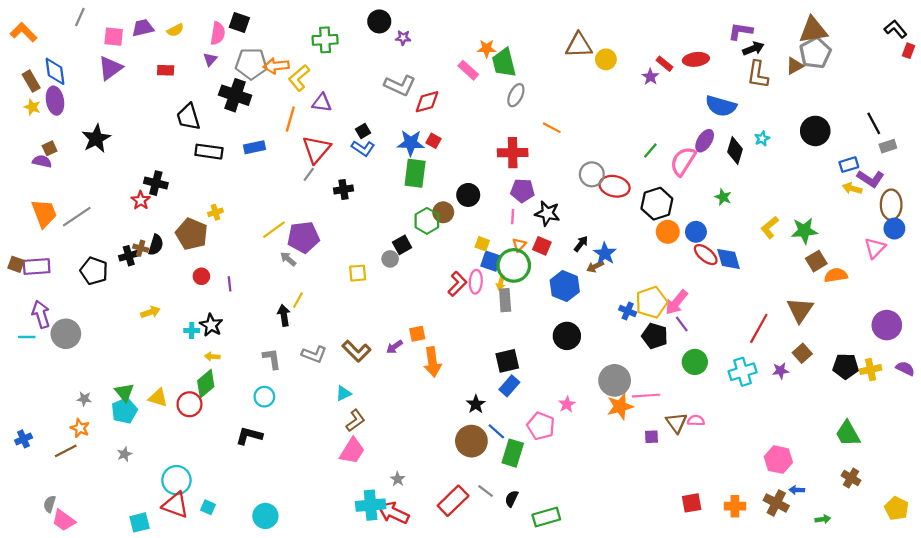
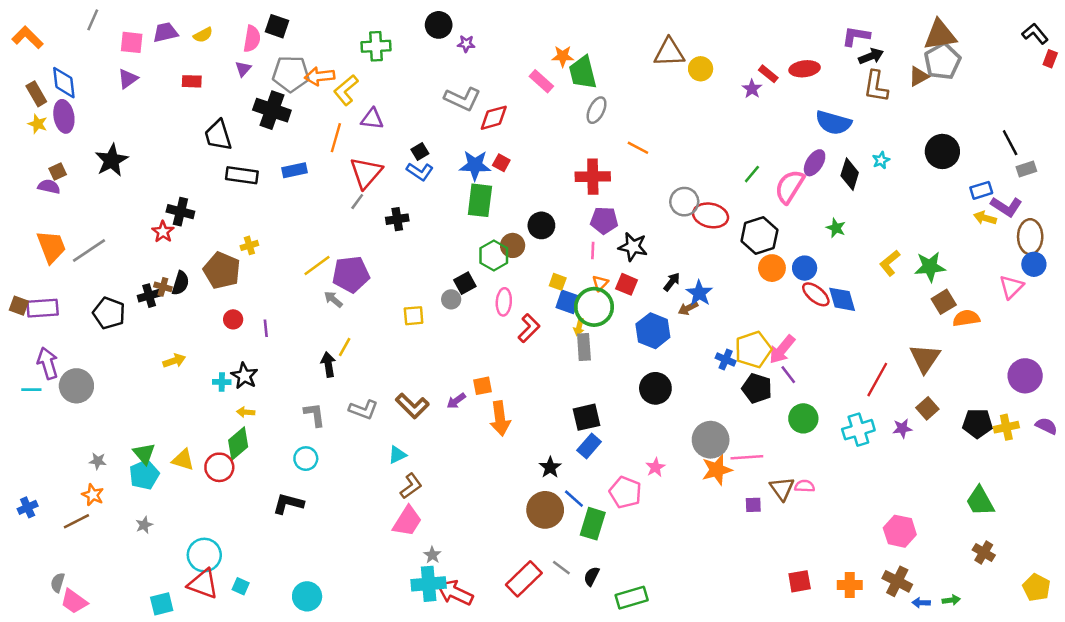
purple triangle: (110, 68) -> (128, 79), size x0.7
pink ellipse: (476, 282) -> (504, 302), moved
gray star: (398, 479) -> (432, 555), moved
blue arrow: (797, 490) -> (921, 603), moved

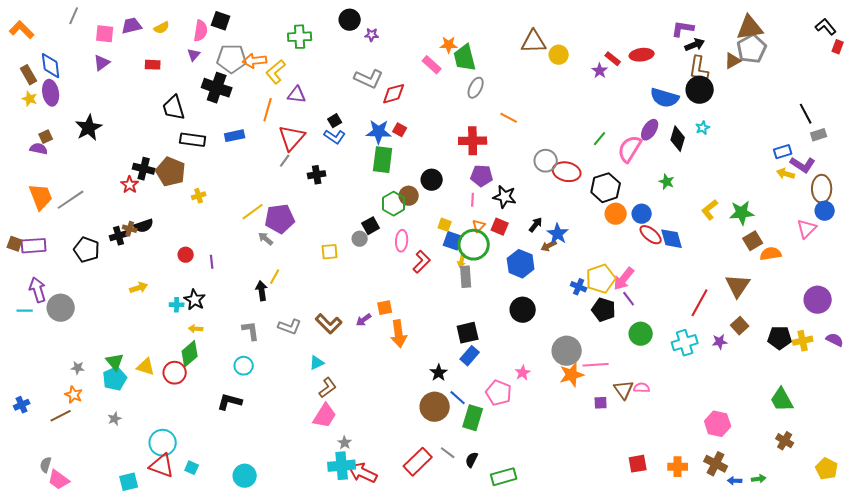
black circle: (942, 151) -> (700, 90), moved
brown pentagon: (222, 271) -> (171, 172), moved
black semicircle: (180, 283) -> (144, 226), turned 54

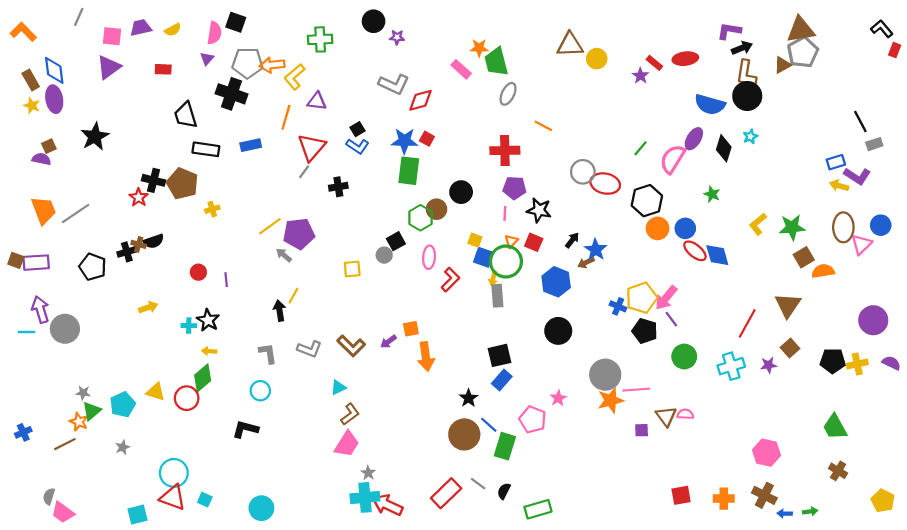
purple triangle: (102, 63) -> (109, 67), size x1.4
brown ellipse: (822, 189) -> (843, 227), moved
green triangle: (115, 362) -> (92, 411), moved, turned 30

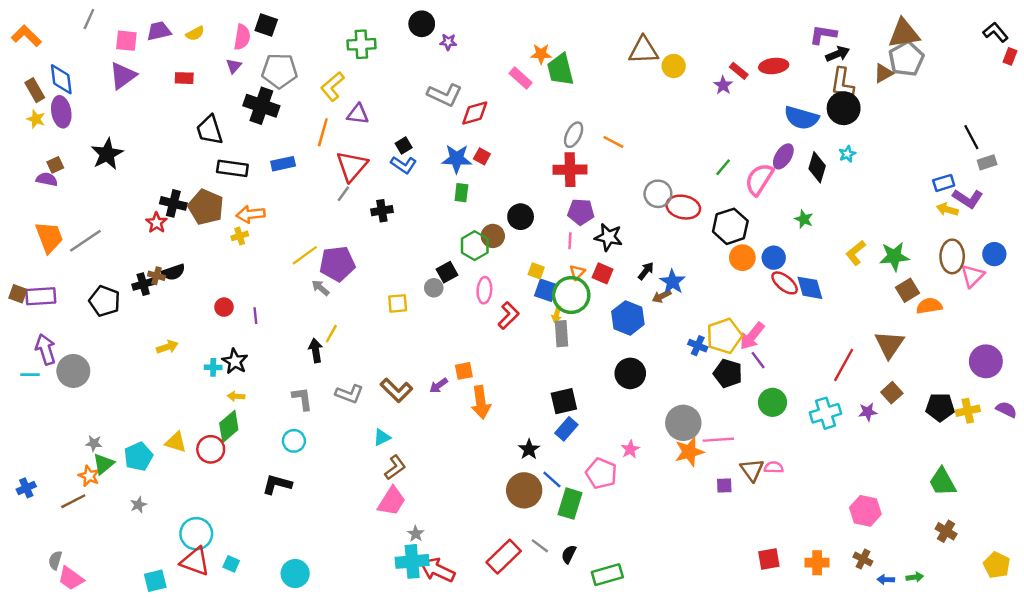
orange arrow: (272, 65) -> (251, 214), moved
gray ellipse: (508, 94) -> (574, 135), moved
green rectangle: (409, 171) -> (461, 193), size x0.6
brown cross: (764, 495) -> (863, 559), size x0.7

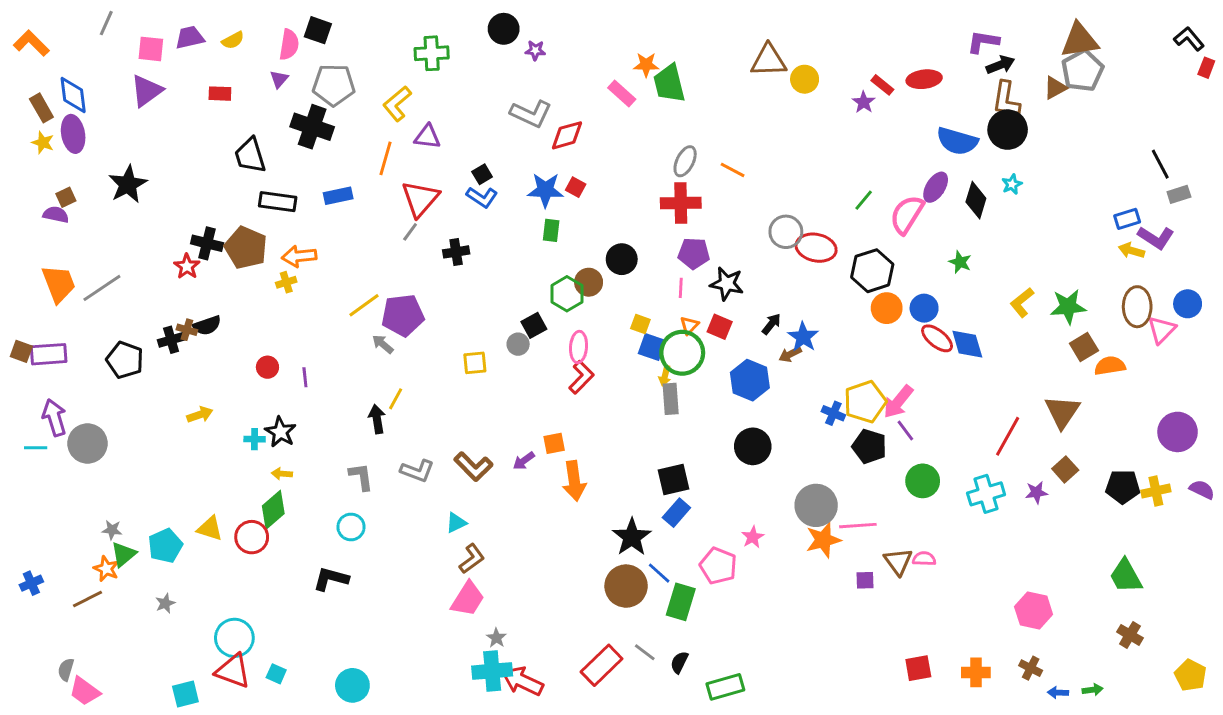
red L-shape: (508, 316) -> (581, 377), moved
black star: (529, 449) -> (632, 537), size x1.5

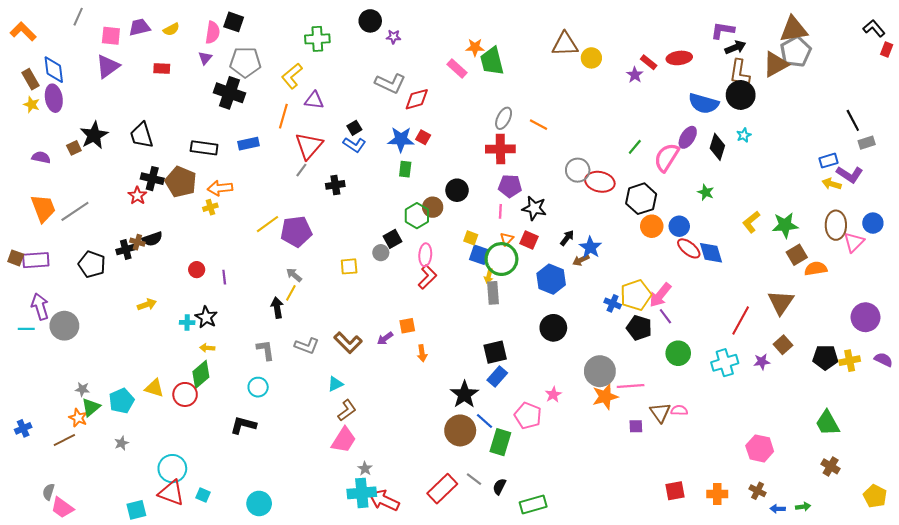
brown triangle: (1055, 88) -> (776, 64), size x1.5
black trapezoid: (250, 155) -> (142, 135), moved
brown square: (66, 197) -> (74, 148), moved
gray arrow: (383, 344) -> (294, 275), moved
orange arrow: (574, 481) -> (422, 353), size x0.6

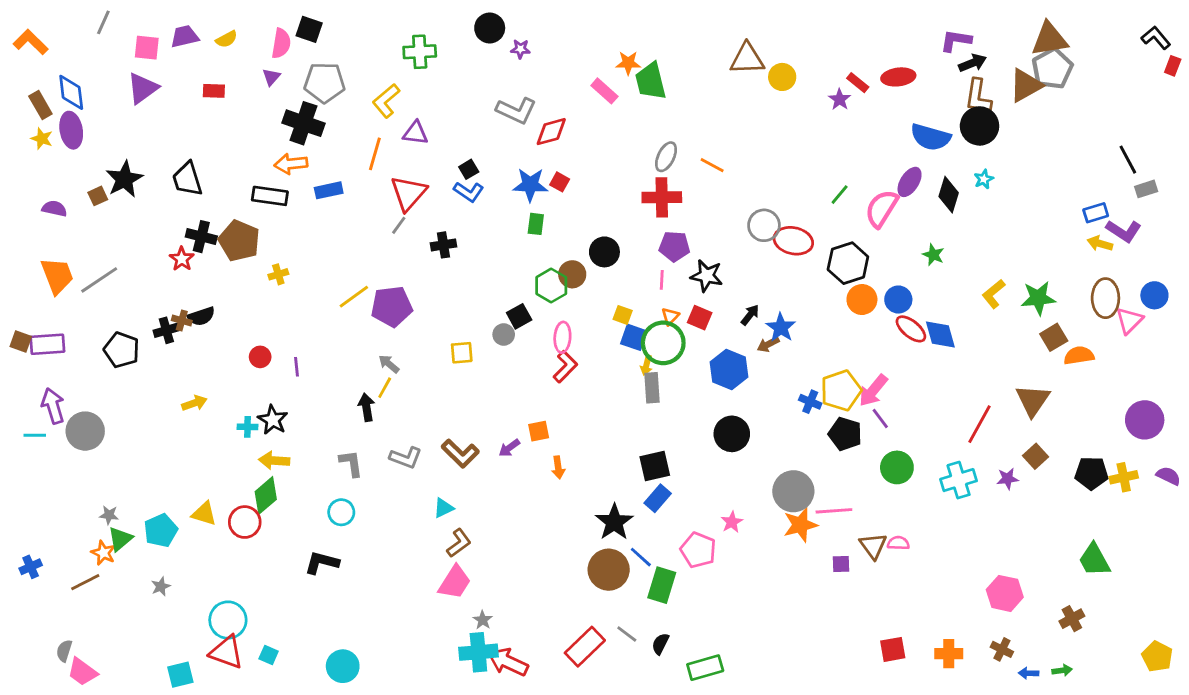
orange arrow: (220, 188) -> (291, 164), moved
yellow arrow: (207, 348) -> (274, 460), size x1.5
brown cross: (831, 466) -> (1072, 619), moved, turned 30

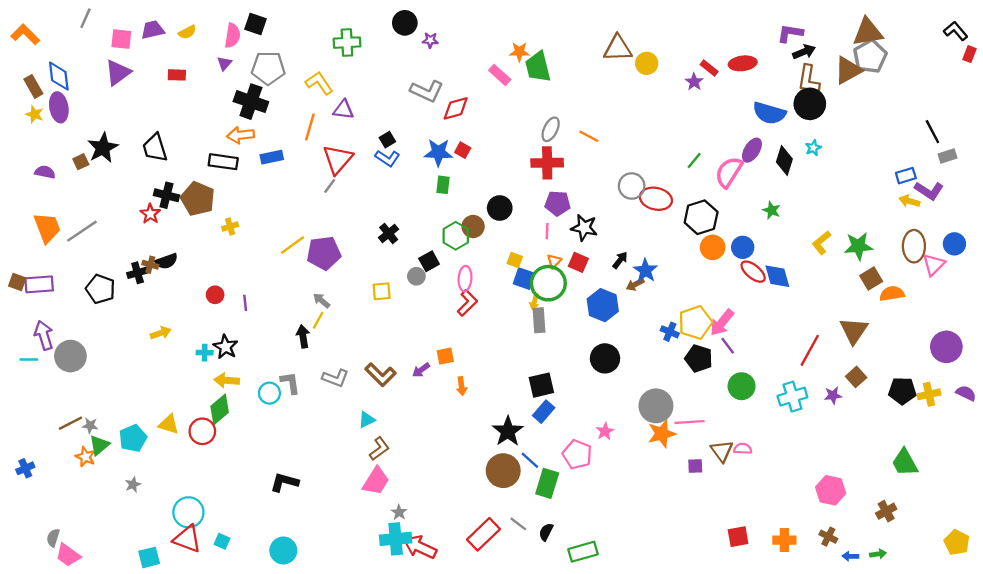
yellow L-shape: (386, 101) -> (319, 83), turned 96
black cross: (443, 245) -> (389, 233), moved, turned -30
cyan circle: (341, 512) -> (269, 393), moved
black L-shape: (322, 563) -> (284, 482), moved
brown line: (85, 582) -> (70, 423), moved

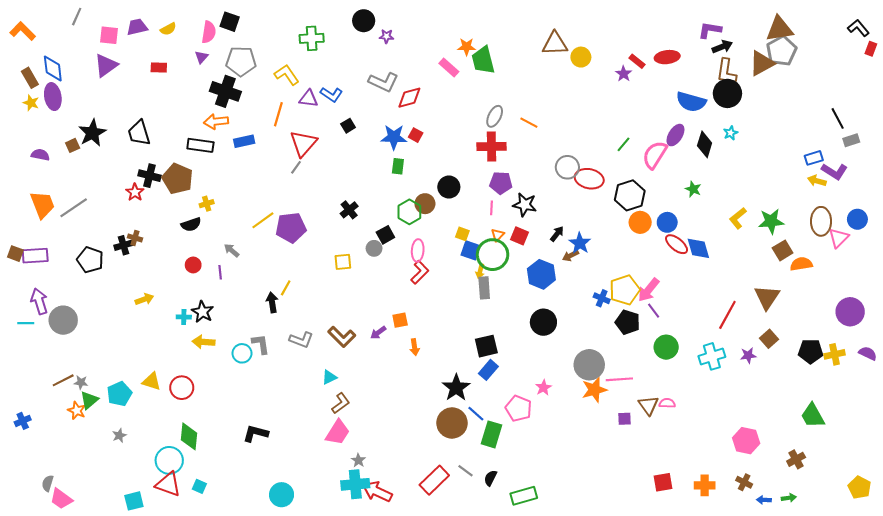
blue L-shape: (387, 158) -> (331, 94), moved
black semicircle: (166, 261) -> (191, 224), moved
gray arrow: (322, 301) -> (232, 250), moved
green diamond: (220, 409) -> (189, 436), moved, turned -44
cyan circle: (283, 550) -> (282, 495), moved

